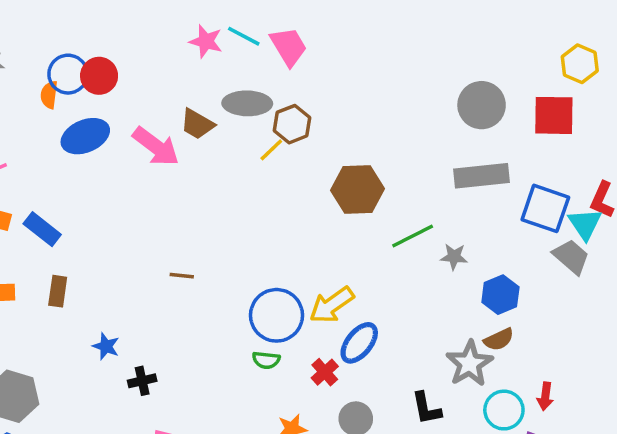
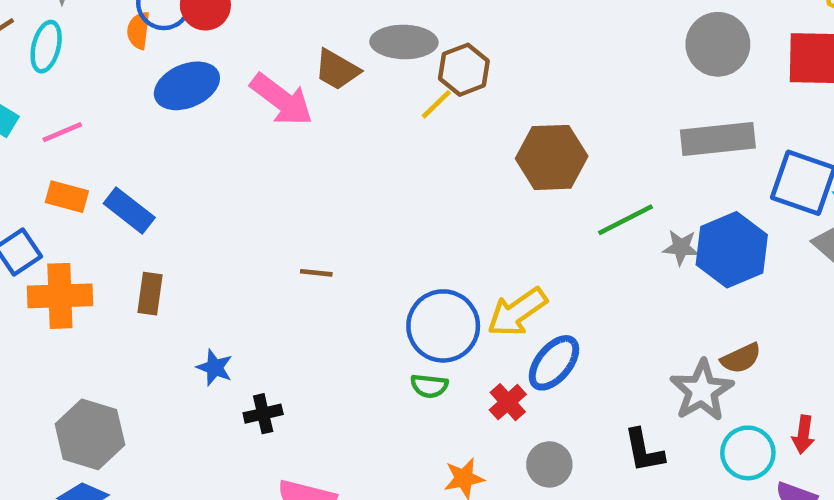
blue hexagon: (500, 295) -> (732, 250), moved, size x1.4

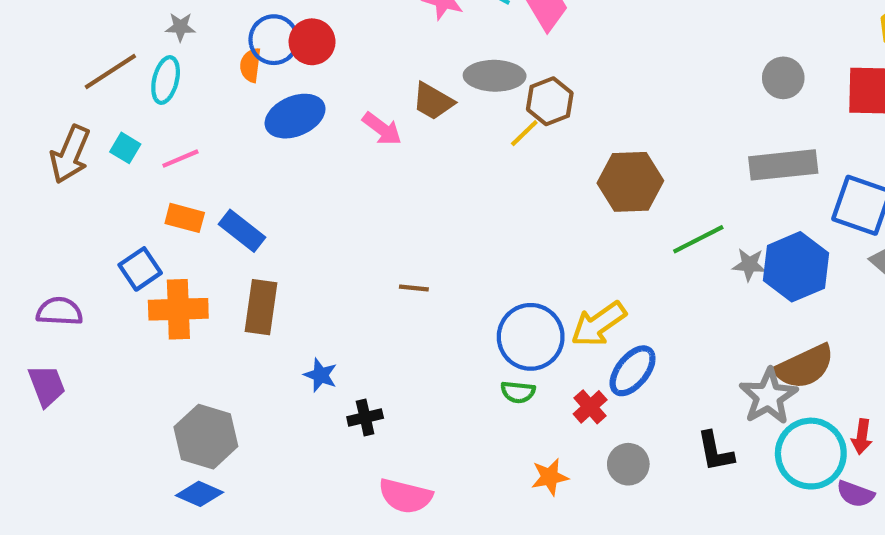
gray circle: (718, 44) -> (783, 78), size x0.7
pink arrow: (282, 100) -> (382, 129), size x0.7
brown rectangle: (150, 294) -> (261, 307), size x1.4
brown semicircle: (741, 358) -> (804, 367), size x1.6
cyan circle: (748, 453) -> (811, 454), size x1.4

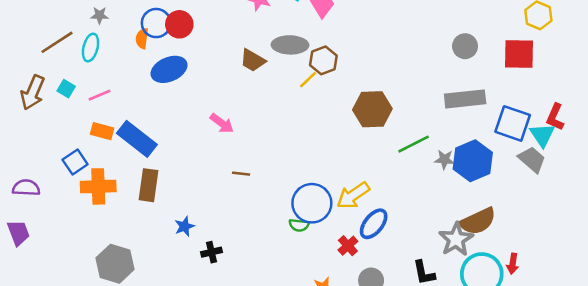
pink arrow: (382, 129) -> (222, 123), moved
blue rectangle: (242, 231) -> (137, 139), size x1.4
blue star: (321, 375) -> (184, 226), turned 30
green semicircle: (518, 392) -> (299, 225), moved

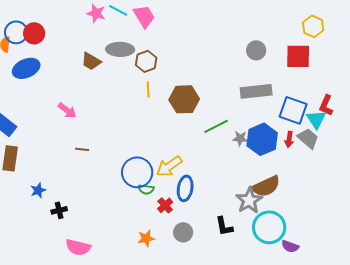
yellow line: (308, 80) -> (148, 89), moved, turned -49
blue ellipse: (374, 224) -> (185, 188), turned -30
green semicircle: (299, 225) -> (146, 189), moved
red arrow: (513, 264) -> (289, 139), moved

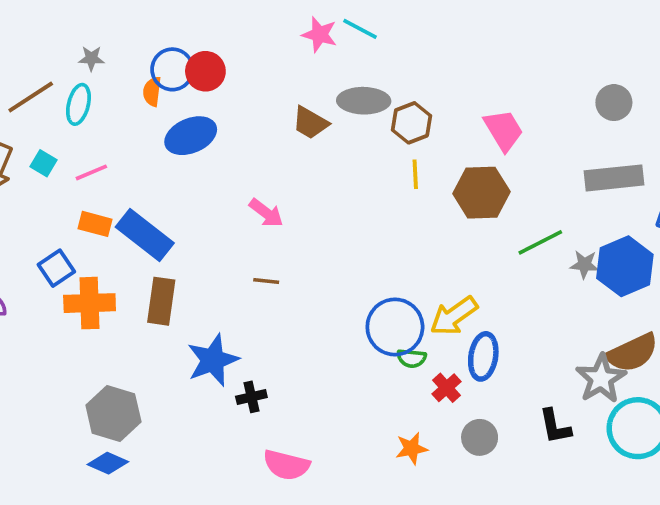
pink trapezoid: (144, 16) -> (504, 130), moved
brown line: (82, 149) -> (266, 281), moved
blue star: (38, 190) -> (213, 360), size x1.8

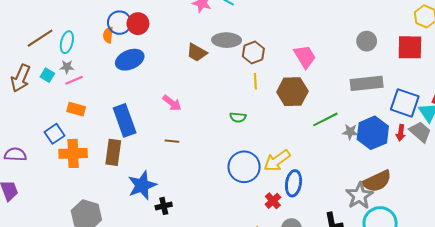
gray star: (91, 58) -> (67, 67), moved
blue rectangle: (145, 235) -> (125, 120), moved, turned 32
green semicircle: (412, 358) -> (238, 117), moved

